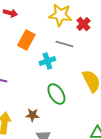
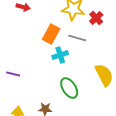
orange rectangle: (26, 40) -> (51, 34), moved

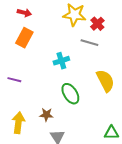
orange rectangle: (51, 34) -> (24, 38), moved
gray line: (77, 38) -> (89, 43), moved

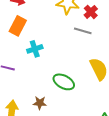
cyan cross: (61, 61) -> (35, 49), moved
green ellipse: (70, 94) -> (64, 82), turned -30

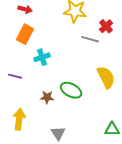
red cross: (91, 12) -> (106, 26), moved
brown star: (40, 103) -> (47, 97), moved

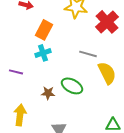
red cross: (106, 26) -> (107, 22), size x1.6
orange rectangle: (25, 34) -> (44, 30), moved
gray line: (90, 39) -> (88, 54), moved

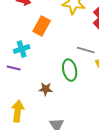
cyan cross: (43, 53) -> (22, 49), moved
green ellipse: (72, 86) -> (70, 70), moved, turned 50

